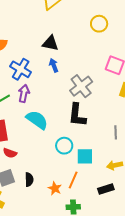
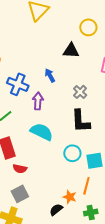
black triangle: (50, 43) -> (71, 51), moved
gray cross: (81, 86) -> (80, 92), size x0.6
purple arrow: (24, 93) -> (38, 101), moved
black semicircle: (29, 180) -> (56, 210), moved, turned -120

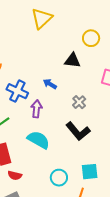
blue arrow: (50, 75) -> (50, 84), turned -32
black L-shape: (81, 121) -> (78, 131), turned -40
cyan circle: (72, 153) -> (59, 178), moved

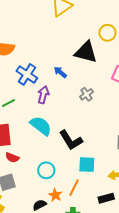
black triangle: (72, 60) -> (86, 52), size x1.4
black L-shape: (78, 131) -> (71, 140), moved
cyan circle: (59, 178) -> (46, 170), moved

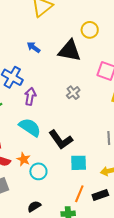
blue arrow: (60, 72) -> (34, 47), moved
orange line: (74, 188) -> (79, 194), moved
orange star: (55, 195) -> (24, 159), moved

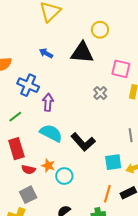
gray cross: (73, 93) -> (100, 93), moved
cyan square: (79, 163) -> (113, 162), moved

